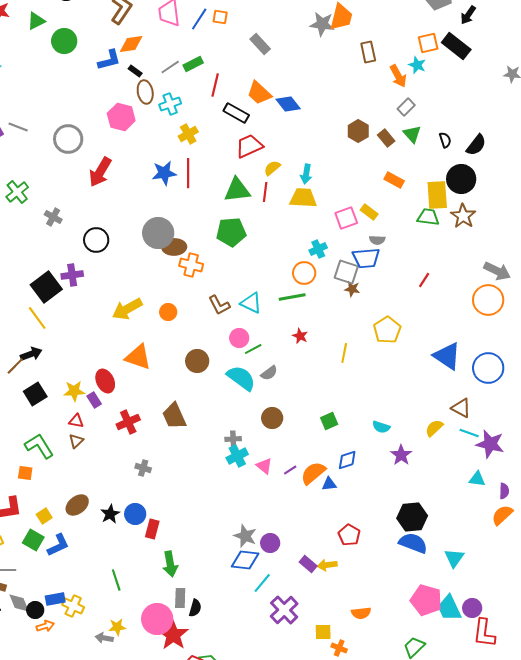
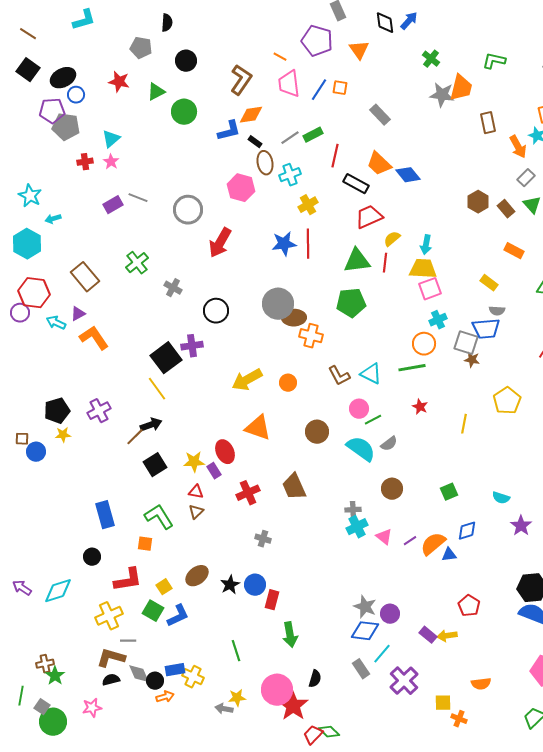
pink square: (346, 218) -> (430, 289), moved
gray rectangle: (180, 598) -> (361, 669), moved, turned -36

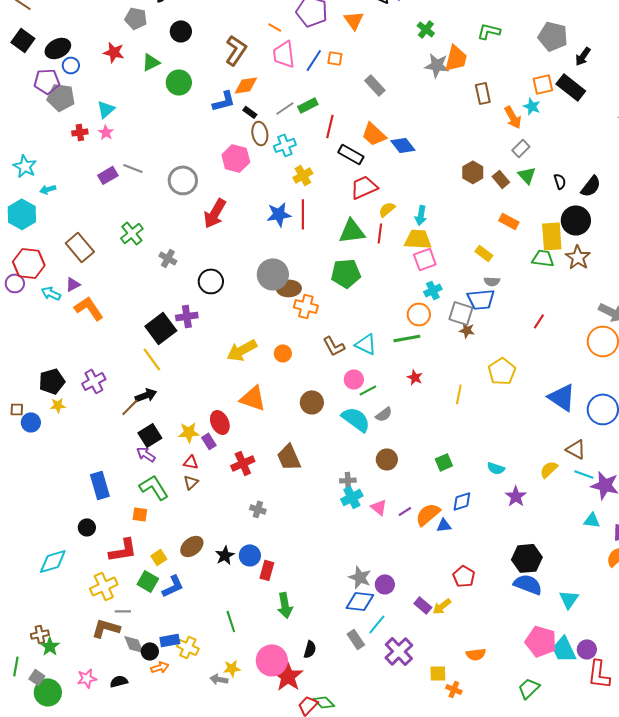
purple arrow: (22, 588) -> (146, 454), moved
yellow arrow: (447, 636) -> (442, 606), turned -30
black semicircle: (111, 680) -> (119, 681), moved

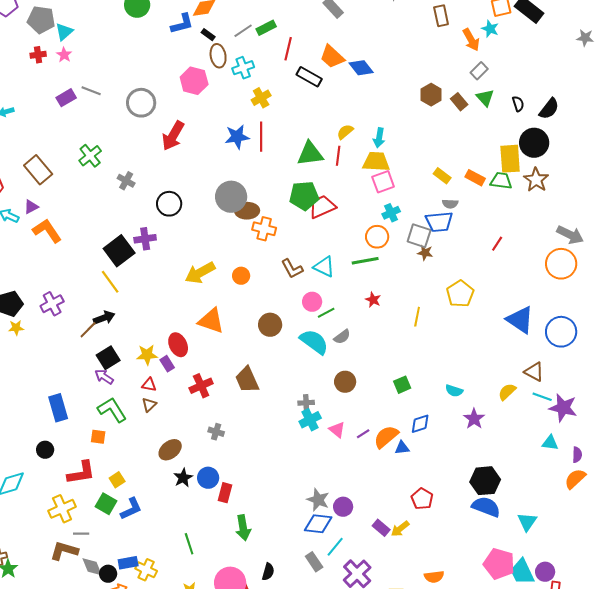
gray pentagon: (61, 97) -> (41, 20), moved
red trapezoid: (364, 187) -> (322, 207), moved
orange rectangle: (509, 221) -> (475, 178), moved
brown ellipse: (192, 546) -> (170, 450), moved

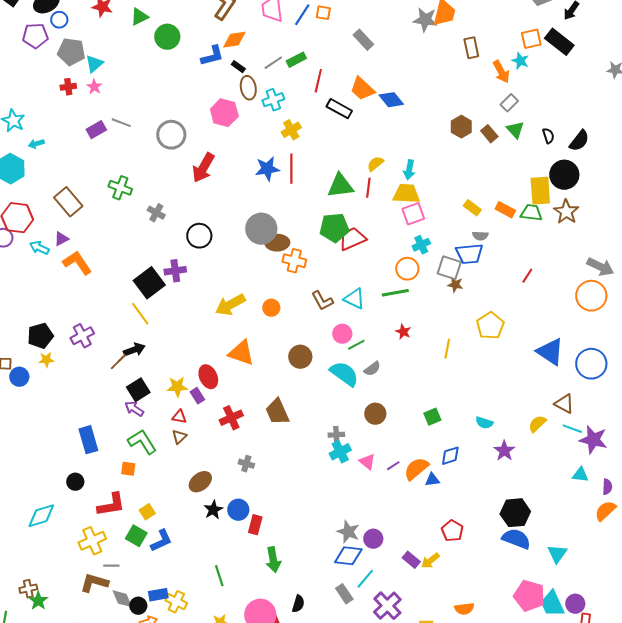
green cross: (90, 156) -> (120, 188), turned -30

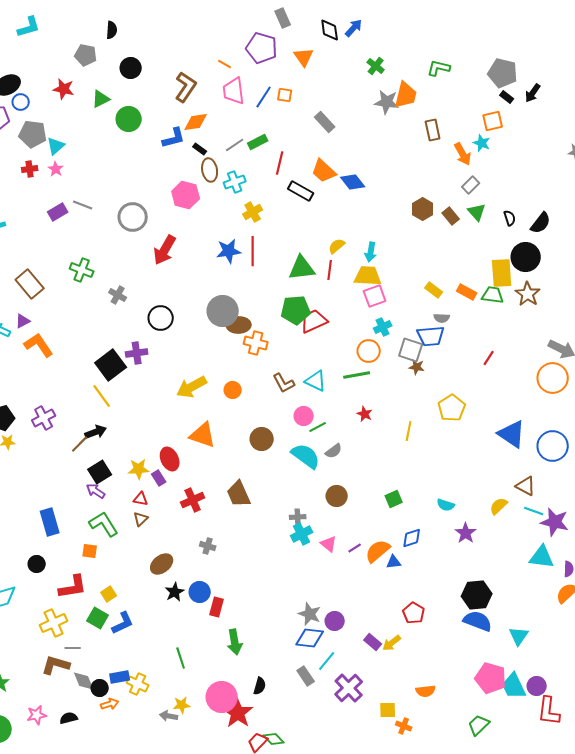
black rectangle: (559, 42) -> (507, 97), moved, size x0.5
cyan triangle: (580, 475) -> (542, 557), size x1.5

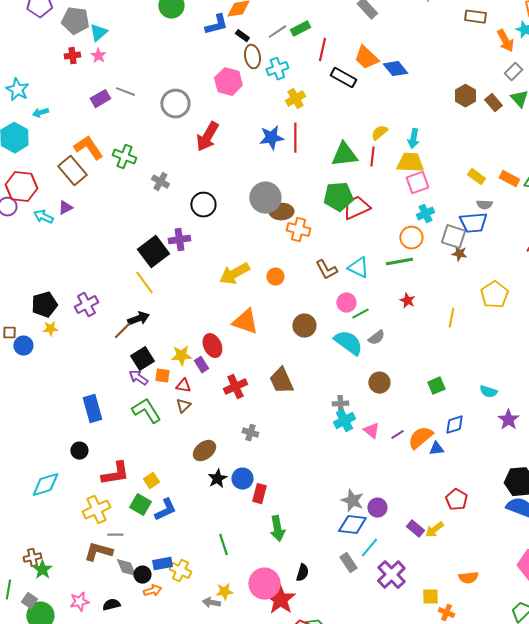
brown rectangle: (433, 130) -> (475, 17), turned -70
orange L-shape: (39, 345) -> (88, 148), moved
orange square: (90, 551) -> (162, 376), moved

